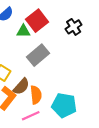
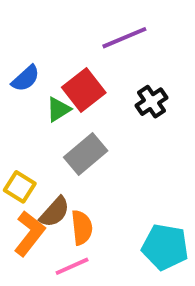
green triangle: (23, 31) -> (58, 109), turned -32
cyan pentagon: (64, 105) -> (165, 247), moved

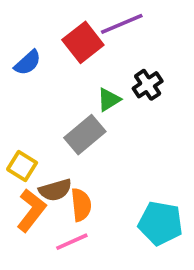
red square: (84, 90) -> (83, 42), moved
green triangle: (58, 109) -> (109, 100), moved
brown semicircle: (55, 212) -> (55, 190), turned 32

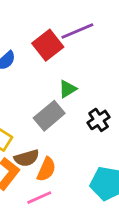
black cross: (148, 85) -> (99, 120), moved
orange semicircle: (81, 205) -> (46, 169), turned 30

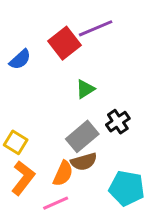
gray rectangle: (49, 116) -> (82, 136), moved
brown semicircle: (27, 158) -> (84, 162), moved

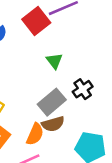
green triangle: (85, 89) -> (54, 61), turned -36

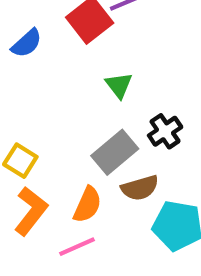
brown semicircle: (53, 124) -> (140, 188), moved

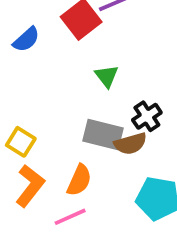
gray rectangle: (115, 152) -> (103, 135), turned 54
brown semicircle: (140, 188) -> (130, 144), moved

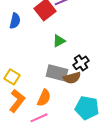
blue semicircle: (26, 39) -> (15, 21), turned -35
green triangle: (107, 76) -> (59, 41), turned 40

